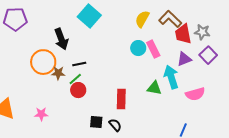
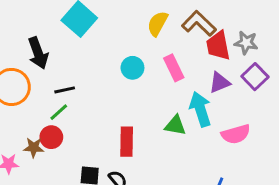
cyan circle: (138, 48) -> (132, 68), moved
brown star: (58, 73) -> (34, 147), moved
red circle: (78, 90) -> (51, 137), moved

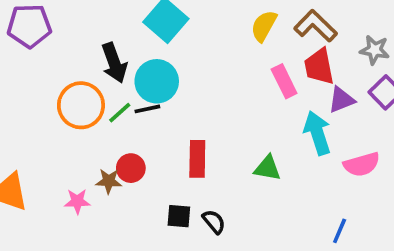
red trapezoid: (218, 46) -> (319, 67), moved
cyan circle: (132, 68) -> (157, 81), moved, size x1.5
green line: (59, 112) -> (120, 113), moved
green triangle: (175, 125) -> (267, 168), moved
red rectangle: (127, 142) -> (197, 159), moved

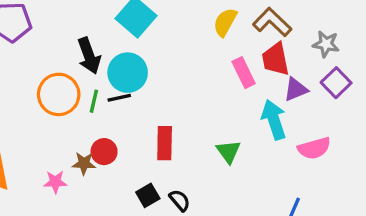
green line: (120, 113) -> (94, 101), turned -35
green triangle: (267, 168) -> (228, 152), turned 44
black square: (179, 216) -> (148, 195), turned -35

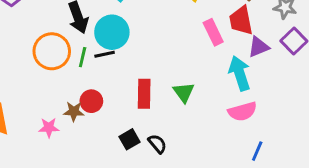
pink semicircle: (314, 148) -> (242, 111), moved
green triangle: (228, 152) -> (184, 92), moved

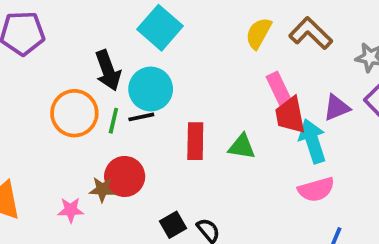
red trapezoid: (241, 20) -> (290, 115), moved
green triangle: (184, 92) -> (242, 147), moved, turned -45
red rectangle: (144, 94) -> (195, 141), moved
red circle: (91, 101) -> (125, 176), size x1.4

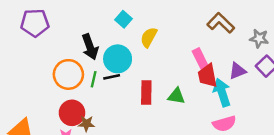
cyan square: (160, 28) -> (124, 19), size x0.6
yellow semicircle: (259, 33) -> (149, 37), moved
red circle: (125, 176) -> (72, 113), moved

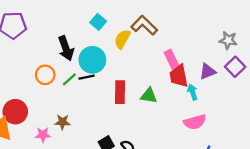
brown L-shape: (221, 23) -> (144, 25), moved
orange circle: (68, 74) -> (45, 75), size x0.7
green line: (94, 79) -> (69, 79), turned 35
cyan arrow: (222, 92) -> (193, 92), size x0.6
red circle: (72, 113) -> (15, 112), moved

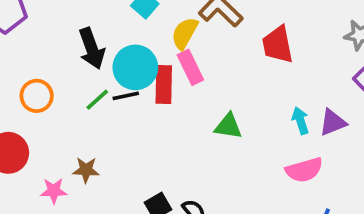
pink rectangle: (172, 60) -> (190, 67), moved
purple triangle: (207, 71) -> (333, 122), moved
orange circle: (45, 75) -> (37, 96), moved
red trapezoid: (179, 76) -> (278, 45), moved
red rectangle: (120, 92) -> (164, 84), moved

